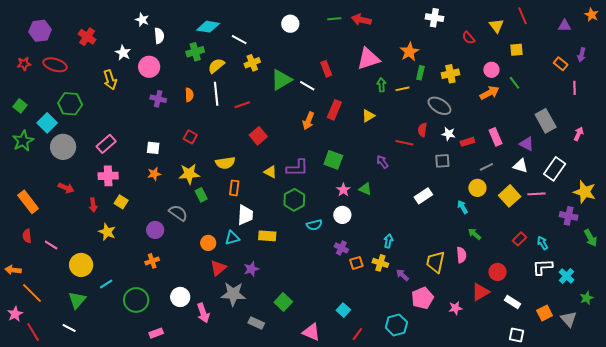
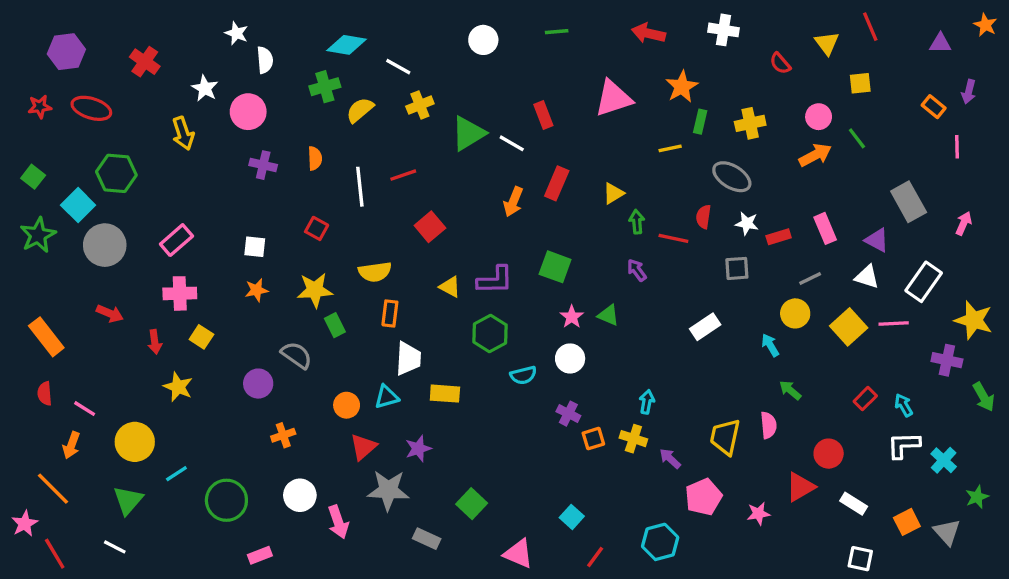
red arrow: (361, 20) -> (648, 33), moved
green arrow: (381, 85) -> (637, 222), moved
white line: (216, 94) -> (360, 187), moved
orange cross: (152, 261) -> (283, 435), moved
orange arrow: (13, 270) -> (71, 445), moved, turned -77

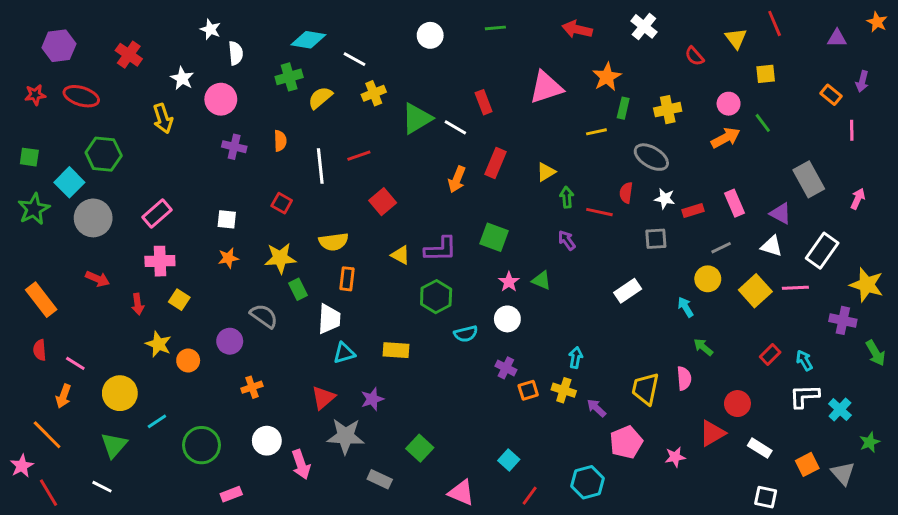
white cross: (723, 30) -> (644, 26), turned 30
green square: (33, 177) -> (29, 157), turned -30
white trapezoid: (408, 358) -> (329, 319), moved
orange circle: (347, 405) -> (188, 360), moved

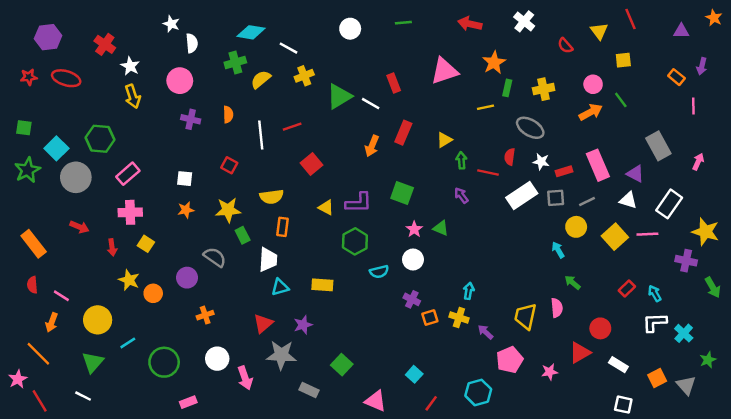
white star: (182, 78) -> (130, 66), moved
green hexagon: (104, 154) -> (100, 139), moved
pink rectangle: (735, 203) -> (598, 165), size x1.4
gray square: (656, 239) -> (556, 198), moved
white rectangle: (628, 291) -> (522, 195), moved, size x1.4

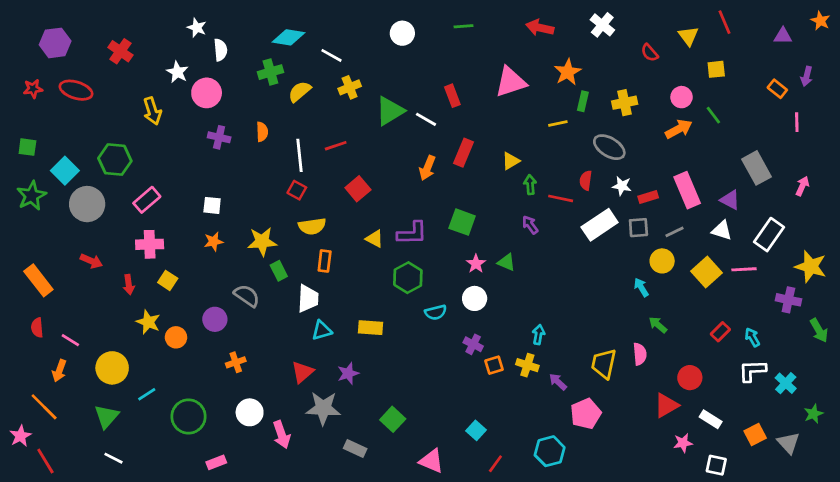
white star: (130, 66) -> (177, 72), moved
red square: (229, 165) -> (297, 190), moved
pink star: (550, 372) -> (683, 443), moved
white line: (83, 396) -> (113, 458), moved

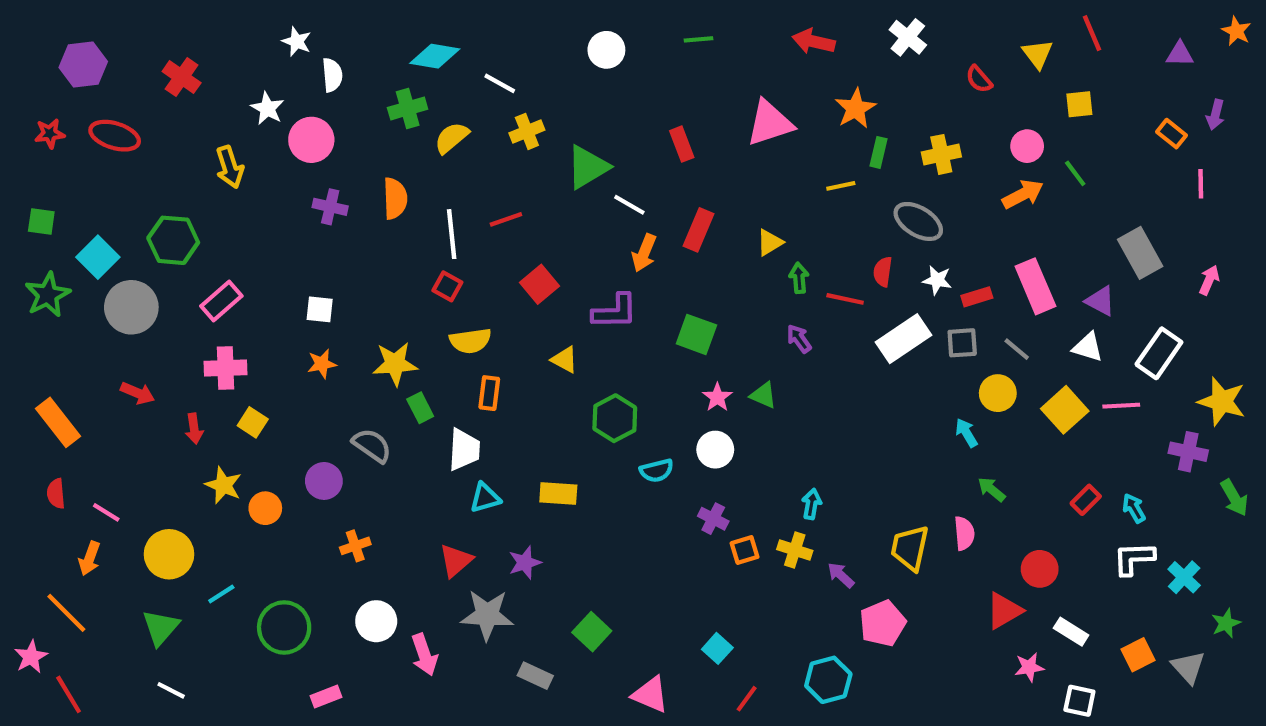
white line: (426, 119) -> (629, 205), moved
orange semicircle: (262, 132) -> (395, 198), size x1.4
gray line: (675, 232) -> (1017, 349), turned 66
purple L-shape: (412, 233) -> (615, 311), moved

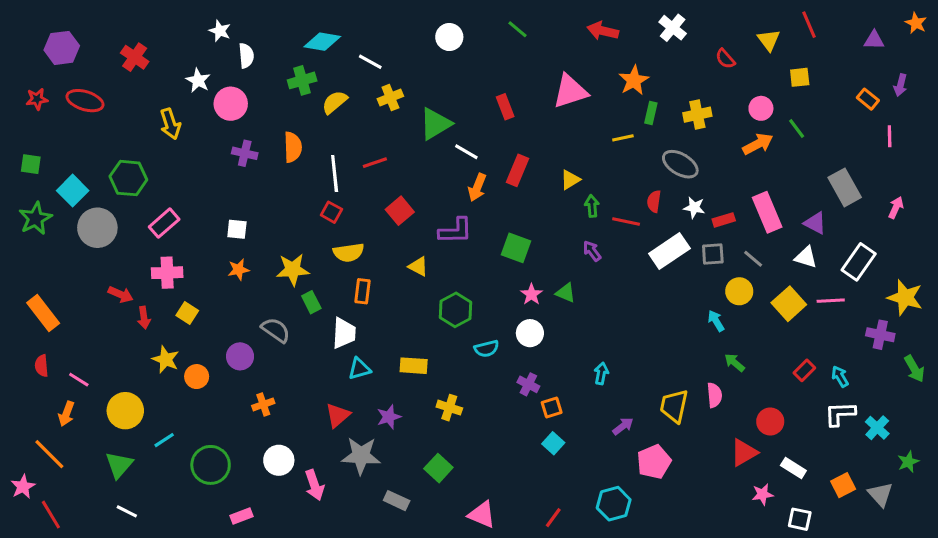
green line: (699, 39) -> (518, 29), turned 45
red arrow: (138, 393) -> (121, 294), moved
yellow cross: (795, 550) -> (449, 408), moved
purple arrow: (841, 575) -> (623, 426), turned 100
cyan square: (717, 648) -> (553, 443), moved

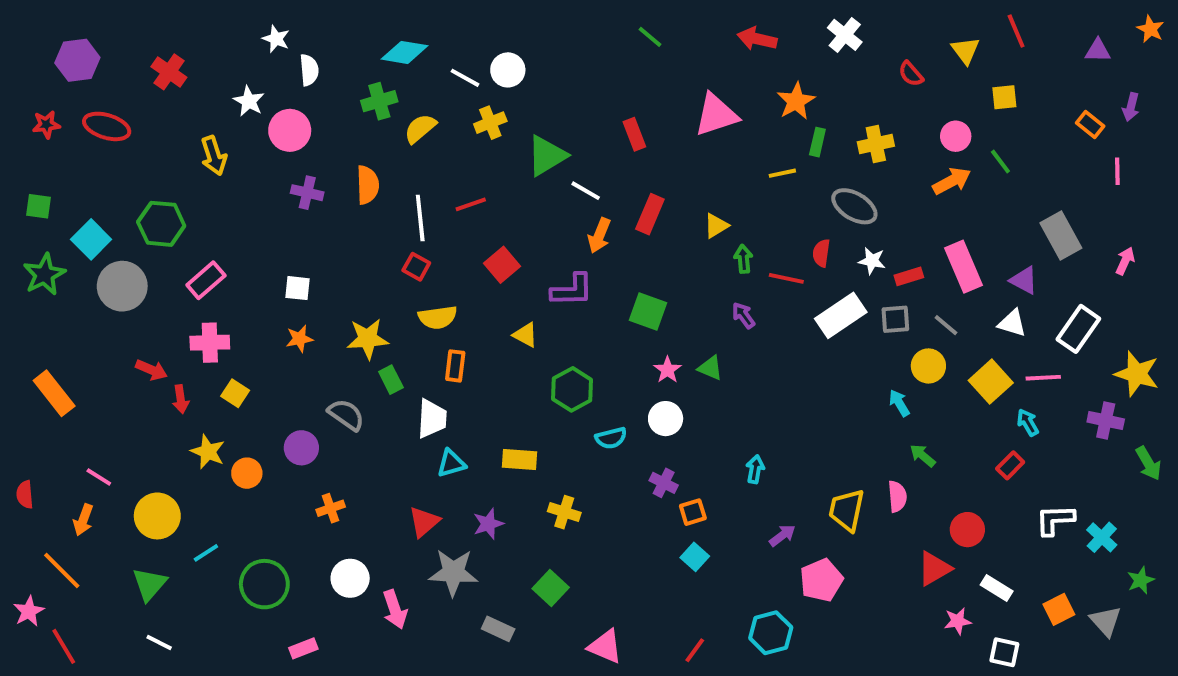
white circle: (449, 37) -> (508, 70), moved
red semicircle: (42, 366) -> (25, 495), moved
cyan arrow: (840, 377) -> (1028, 422), moved

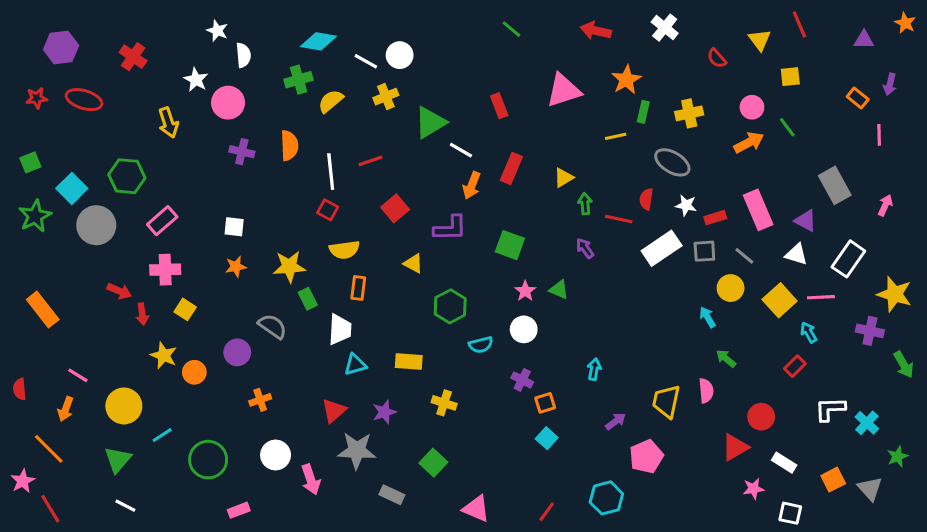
green square: (38, 206) -> (30, 162), turned -30

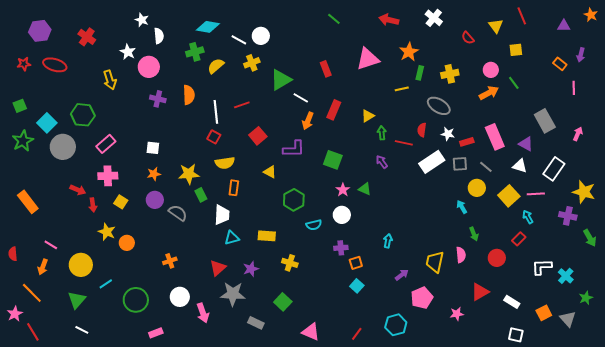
purple circle: (237, 352) -> (155, 200), moved
green arrow: (726, 358) -> (474, 234), turned -152
purple cross: (522, 380) -> (341, 248), turned -32
red circle: (761, 417) -> (497, 258), moved
pink star: (754, 489) -> (457, 314), moved

